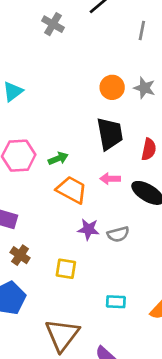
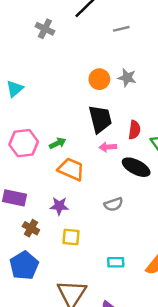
gray line: (142, 31) -> (121, 29), turned 70
pink arrow: (110, 179) -> (108, 147), moved
purple star: (88, 229) -> (59, 206), moved

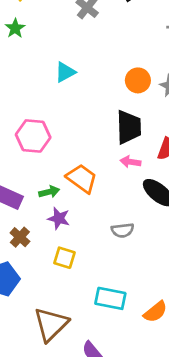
cyan triangle: (15, 89) -> (65, 72), moved
green arrow: (58, 143) -> (49, 192), moved
cyan rectangle: (116, 262) -> (110, 298), size x1.5

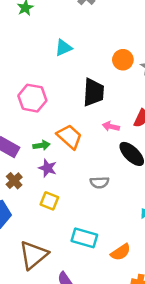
black trapezoid: (129, 127) -> (93, 92), moved

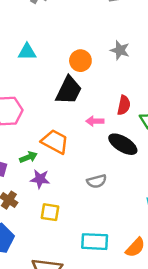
cyan triangle: (63, 48) -> (27, 52), turned 36
orange circle: (123, 60) -> (80, 61), moved
black trapezoid: (93, 92) -> (69, 90), turned 36

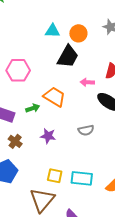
cyan triangle: (27, 52) -> (52, 31), moved
purple star: (40, 179) -> (48, 136), moved
yellow square: (50, 212) -> (55, 176), moved

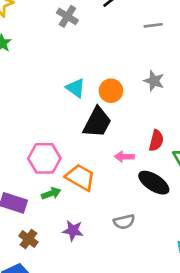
cyan triangle: (52, 31) -> (76, 88), turned 35
pink hexagon: (18, 70) -> (44, 158), moved

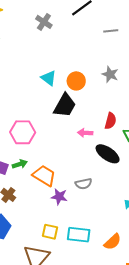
orange trapezoid: (80, 177) -> (44, 176), moved
green arrow: (51, 193) -> (20, 164), moved
purple star: (73, 231) -> (59, 197), moved

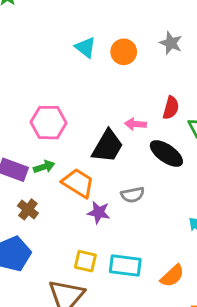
black trapezoid: (65, 105) -> (107, 146), moved

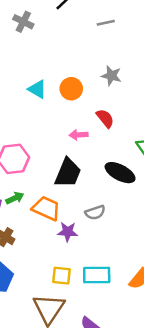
red semicircle: (171, 108) -> (105, 118), moved, turned -48
pink arrow: (135, 124) -> (79, 135), moved

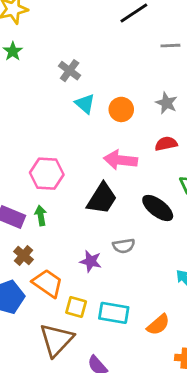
gray cross: (23, 22) -> (70, 71), moved
red semicircle: (105, 118) -> (166, 144), moved, turned -72
pink arrow: (79, 135) -> (120, 160), size x1.6
green arrow: (15, 198) -> (41, 216), turned -84
orange trapezoid: (46, 208) -> (48, 283), moved

